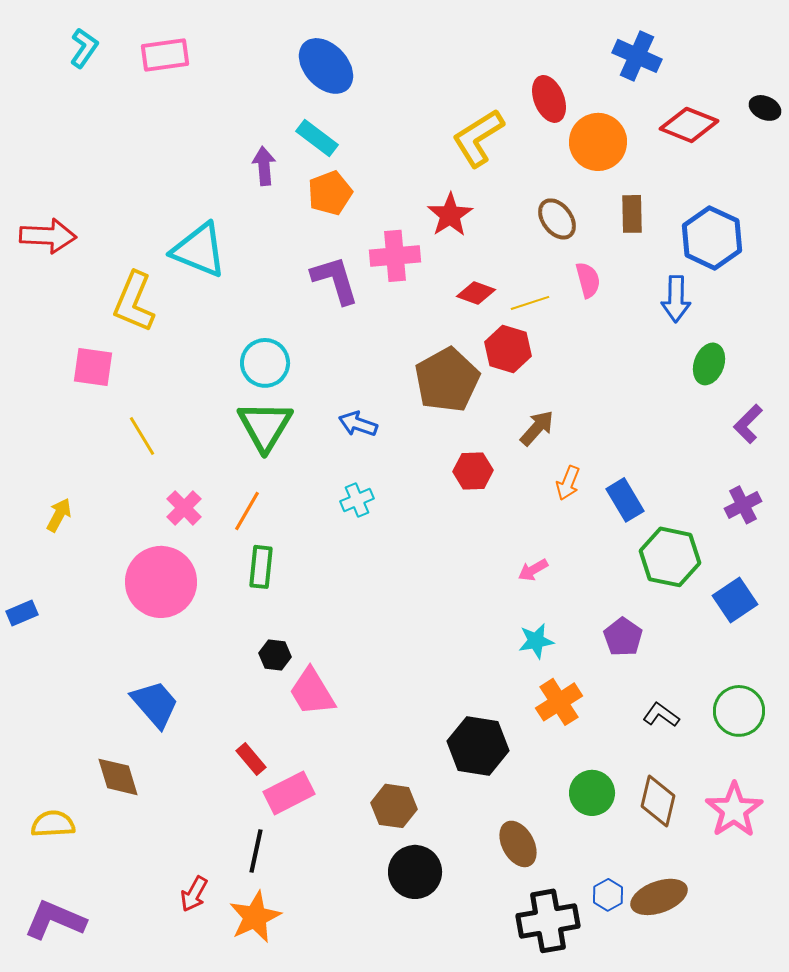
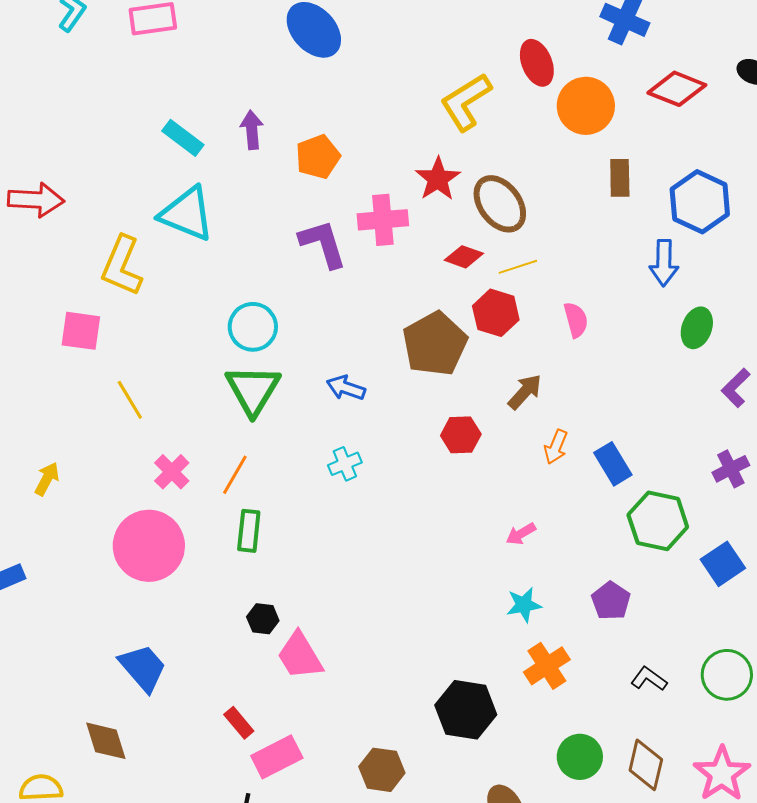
cyan rectangle: (317, 138) -> (183, 138), moved
brown ellipse: (557, 219) -> (500, 204), moved, size x1.4
pink semicircle: (588, 280) -> (576, 320), moved

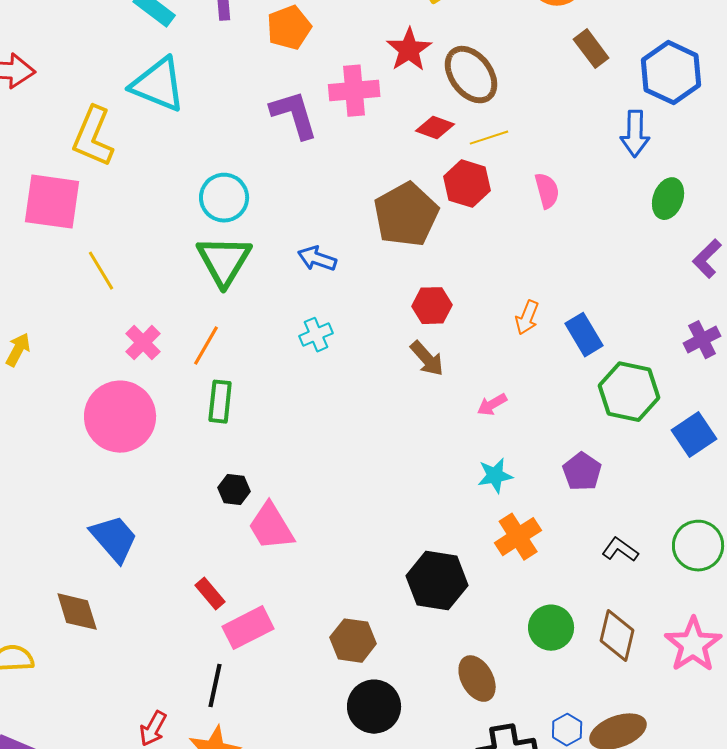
brown rectangle: (620, 178) -> (591, 49), turned -36
pink square: (81, 331) -> (52, 202), size x1.4
brown arrow: (525, 392) -> (427, 359), moved, turned 96

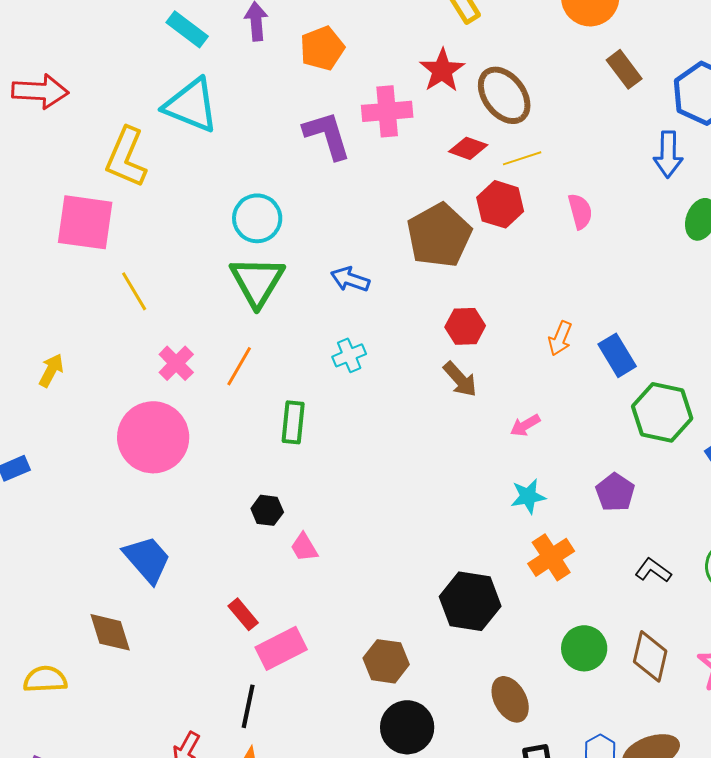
green rectangle: (220, 402) -> (293, 422), moved
pink trapezoid: (271, 527) -> (304, 547), size x0.6

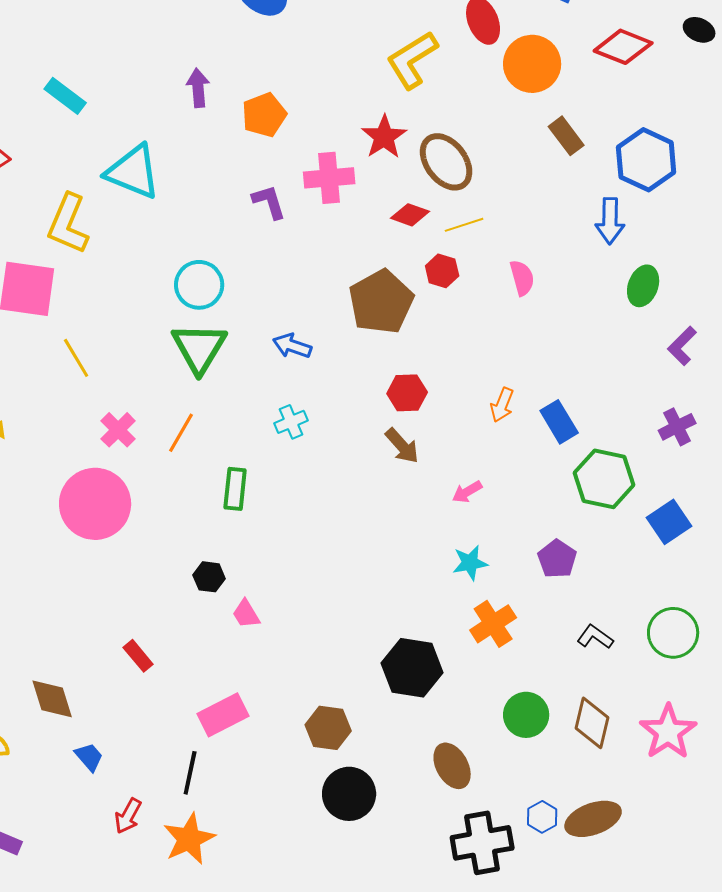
cyan rectangle: (187, 29) -> (65, 96), moved
purple L-shape: (327, 135) -> (269, 202), size x0.7
red hexagon: (500, 204) -> (442, 271), size x0.7
blue trapezoid: (147, 559) -> (89, 757), moved, size x0.6
red rectangle: (243, 614) -> (138, 656), moved

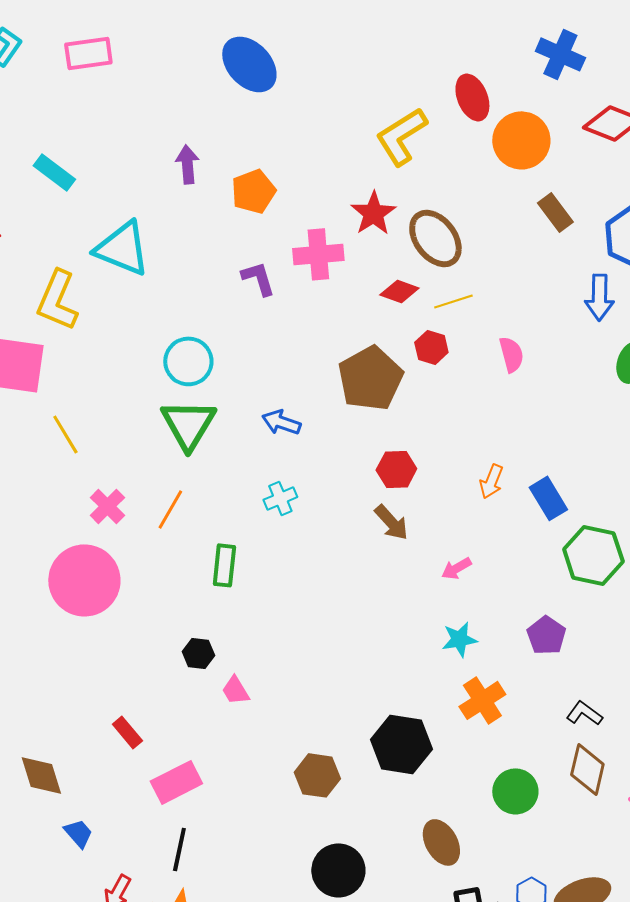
pink rectangle: (223, 715) -> (176, 782), moved
brown diamond: (592, 723) -> (587, 769), moved
brown hexagon: (328, 728) -> (317, 775), moved

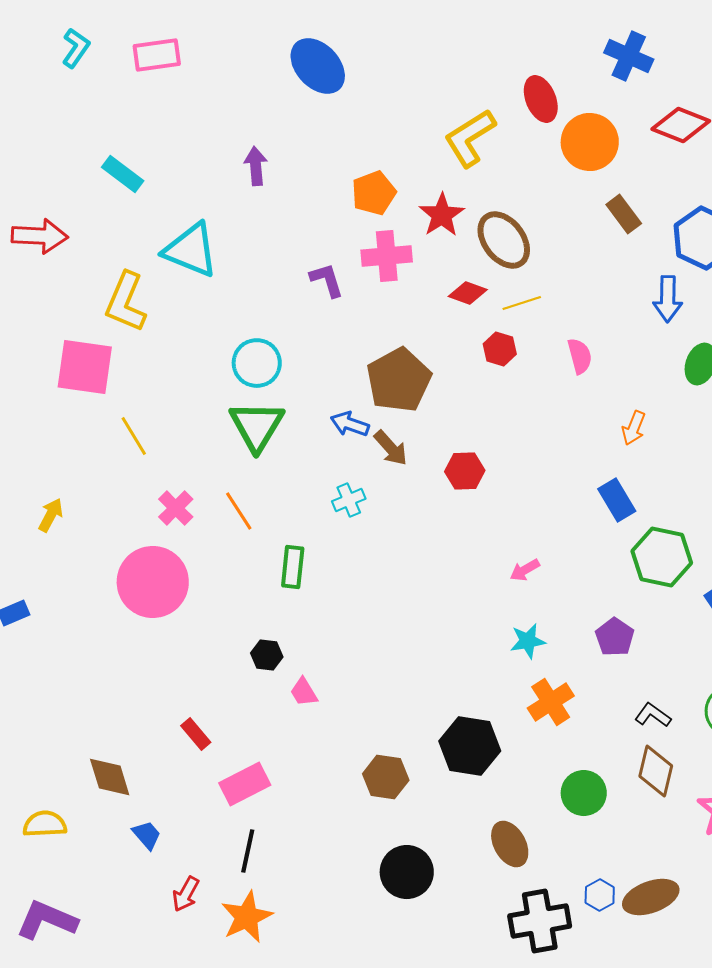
orange pentagon: (253, 191) -> (374, 193), moved
brown pentagon: (370, 378) -> (399, 380), moved
orange arrow: (491, 481) -> (634, 428), moved
orange line: (170, 509) -> (239, 511), turned -63
brown arrow: (391, 522) -> (391, 448), moved

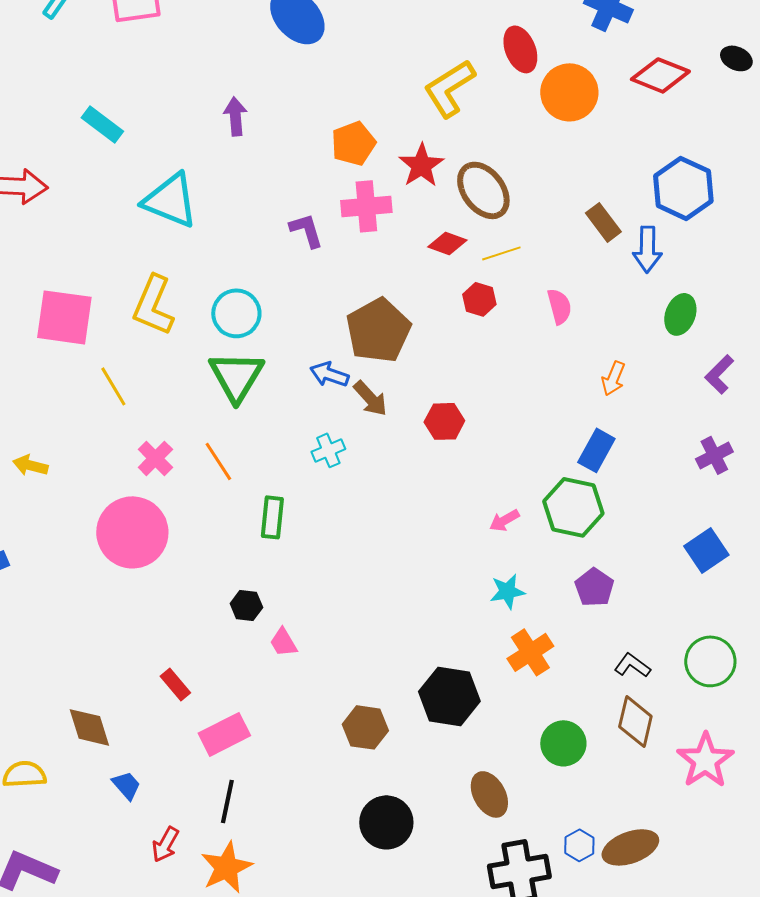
brown rectangle: (624, 214) -> (603, 222), moved
yellow L-shape: (126, 302) -> (153, 305), moved
blue rectangle: (617, 500) -> (596, 450), turned 60
yellow arrow: (51, 515) -> (30, 465), turned -104
green hexagon: (662, 557) -> (573, 507), moved

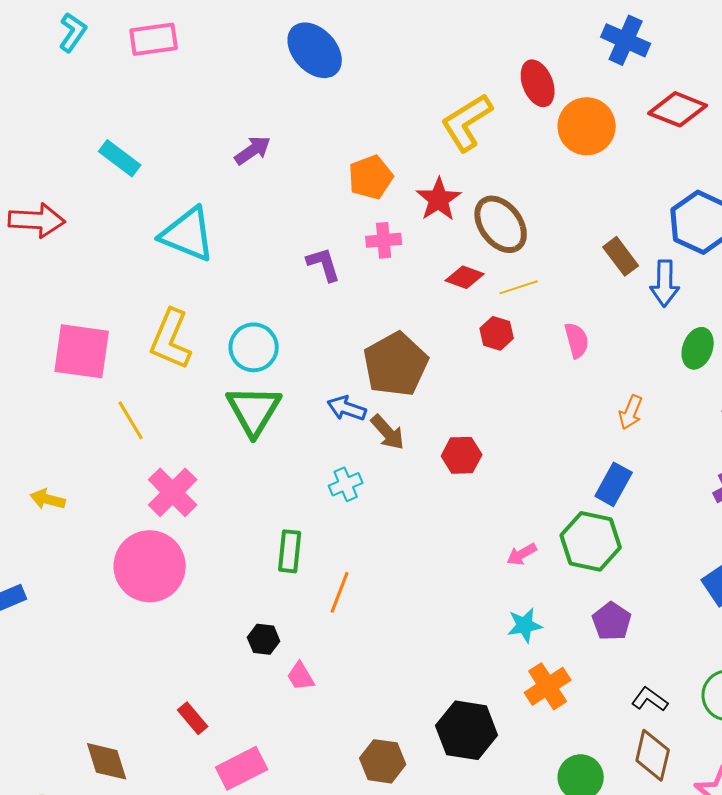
purple arrow: (235, 116) -> (253, 150), turned 60
pink cross: (366, 206) -> (384, 240), size x0.7
pink cross: (155, 458) -> (173, 492), size x1.4
orange line: (218, 461) -> (340, 592), moved, turned 54

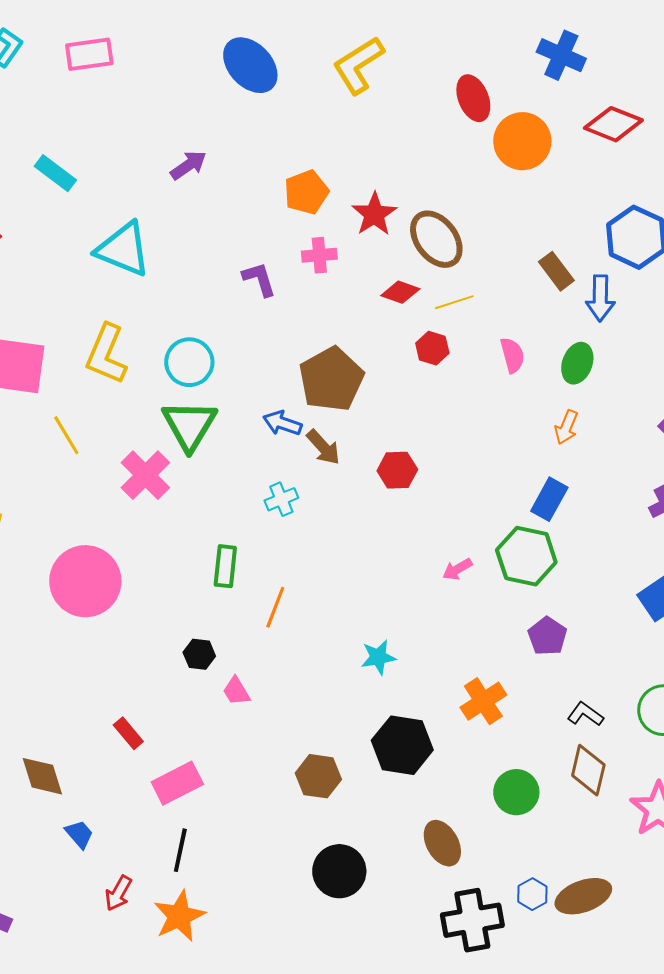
yellow L-shape: (467, 122) -> (358, 65), moved
green ellipse: (698, 348) -> (577, 363), moved
pink cross: (173, 492) -> (145, 475), moved
cyan star: (525, 625) -> (378, 657), moved

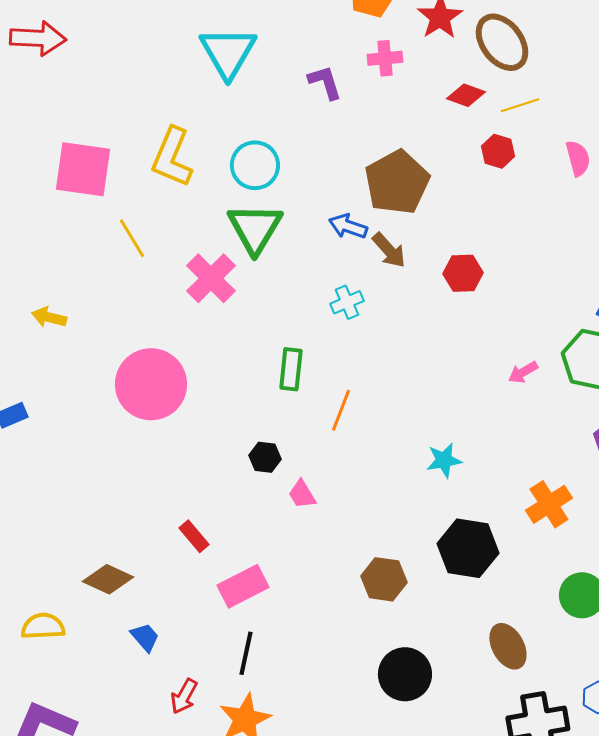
cyan triangle: (123, 249) -> (228, 52), moved, turned 38
brown diamond: (42, 776) -> (108, 579), turned -48

